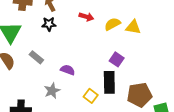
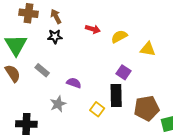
yellow triangle: (133, 27) -> (148, 49), moved

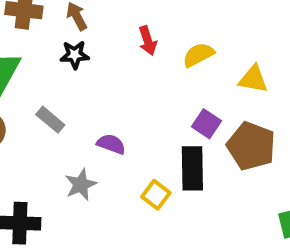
red arrow: (93, 29) -> (148, 41), turned 56
brown pentagon: (147, 108) -> (251, 146), moved, turned 30

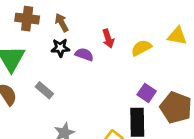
yellow triangle: (253, 79) -> (177, 36), moved
purple semicircle: (111, 144) -> (84, 54), moved

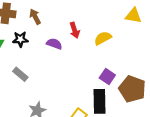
yellow triangle: (177, 36) -> (133, 16), moved
black star: (60, 48) -> (20, 39), moved

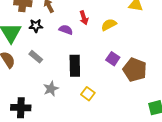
black rectangle: (99, 101) -> (75, 66), moved

